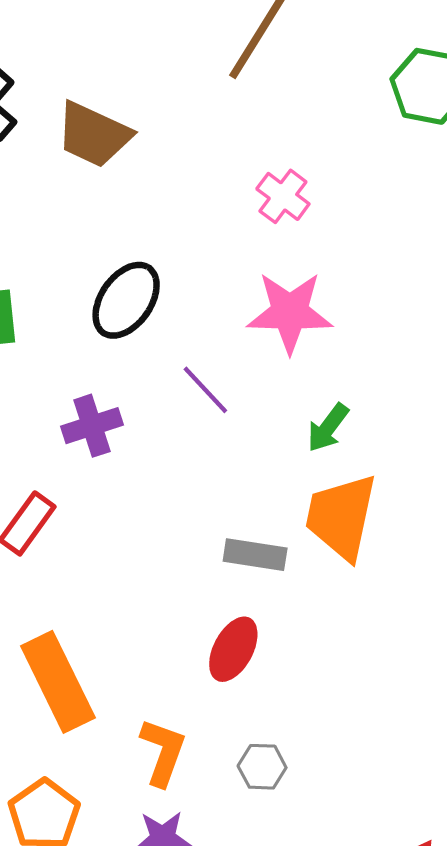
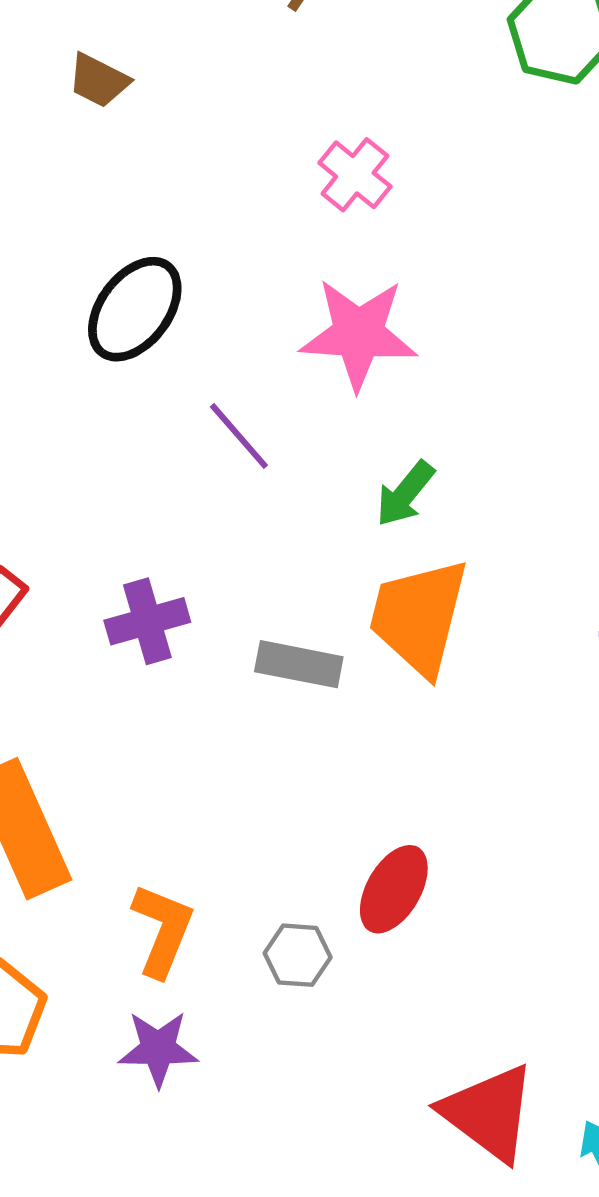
brown trapezoid: (94, 135) -> (99, 80), size x0.6
purple cross: (92, 426) -> (147, 621), moved
red ellipse: (233, 649) -> (394, 889), moved

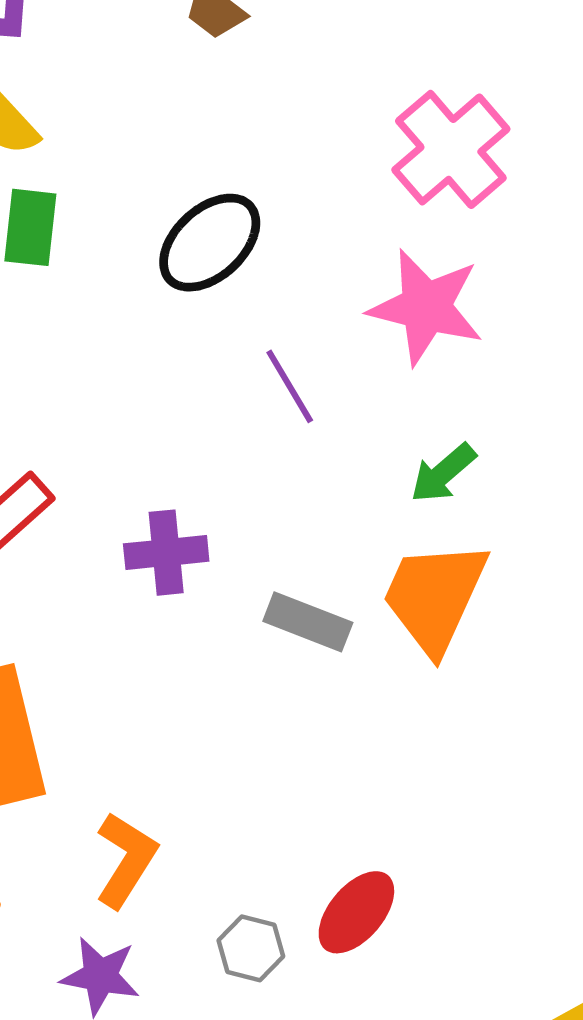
pink cross: (355, 175) -> (451, 149), size x1.6
red ellipse: (394, 889) -> (356, 912), moved
gray hexagon: (298, 955) -> (251, 948), moved

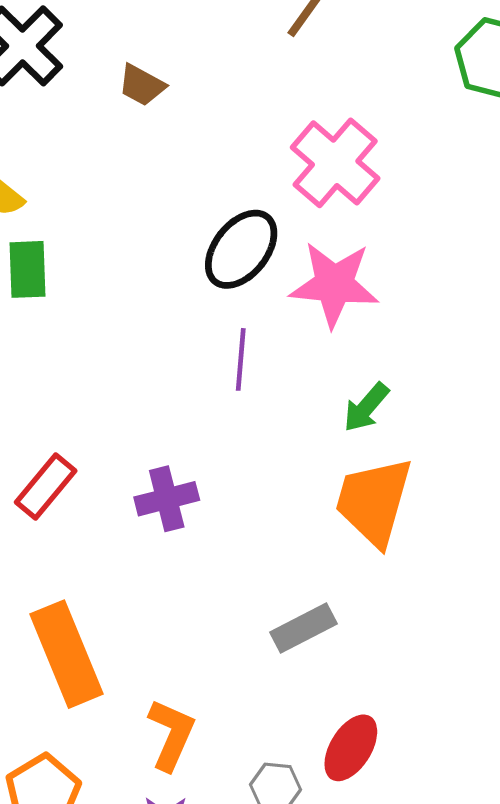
black ellipse: (210, 243) -> (241, 249), moved
purple line: (290, 386) -> (241, 359), turned 44
gray rectangle: (308, 622) -> (303, 628), moved, turned -40

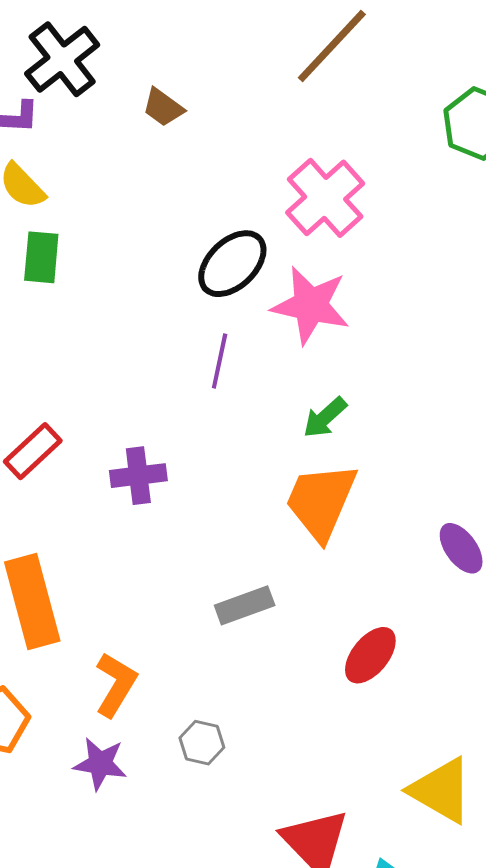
red ellipse: (351, 748) -> (370, 655), moved

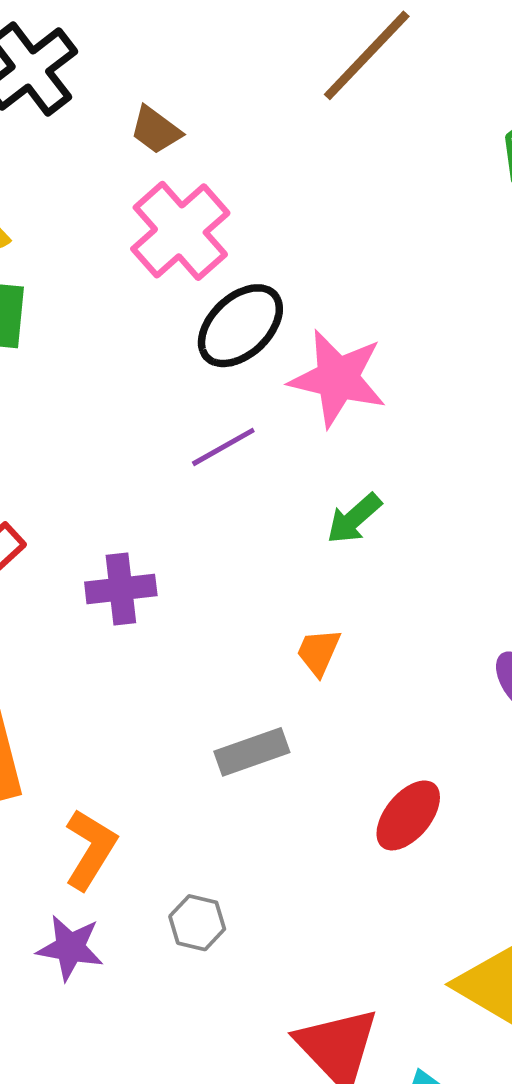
pink cross: (325, 198) -> (180, 231), moved
purple line: (220, 361) -> (223, 447), turned 48
orange trapezoid: (321, 501) -> (319, 652), moved, size x0.5

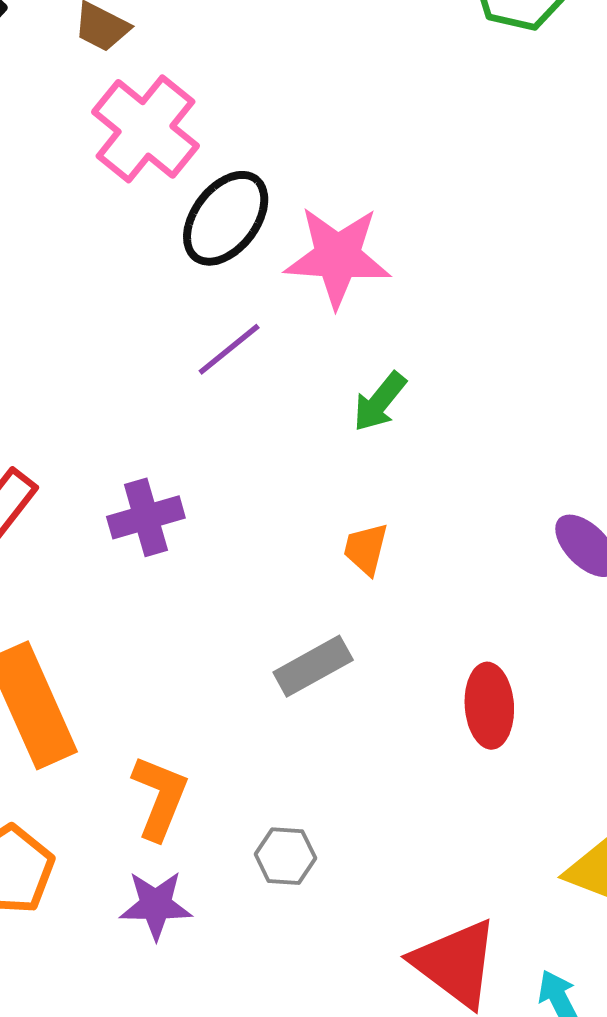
red ellipse: (408, 815) -> (489, 706), turned -34

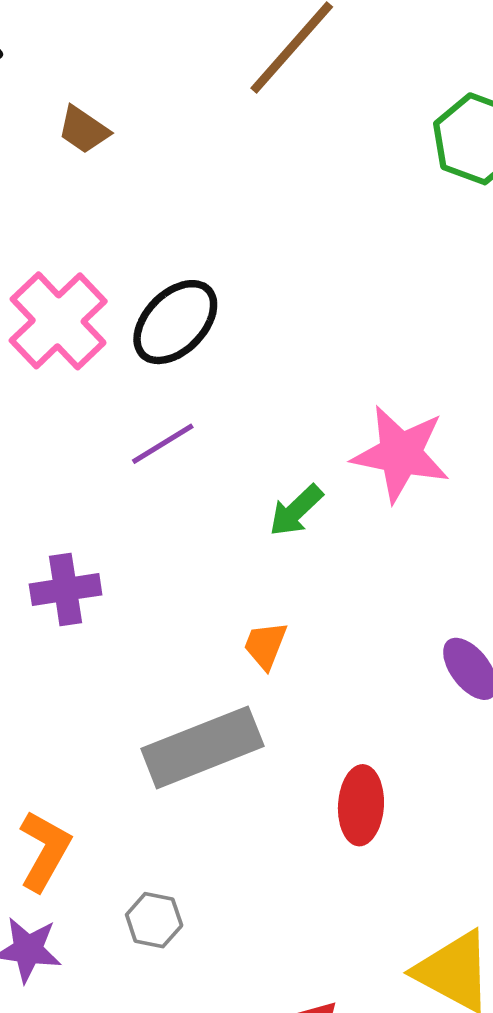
pink cross: (145, 129) -> (58, 321), moved
pink star: (338, 257) -> (401, 454), moved
gray rectangle: (313, 666) -> (202, 747), size x1.6

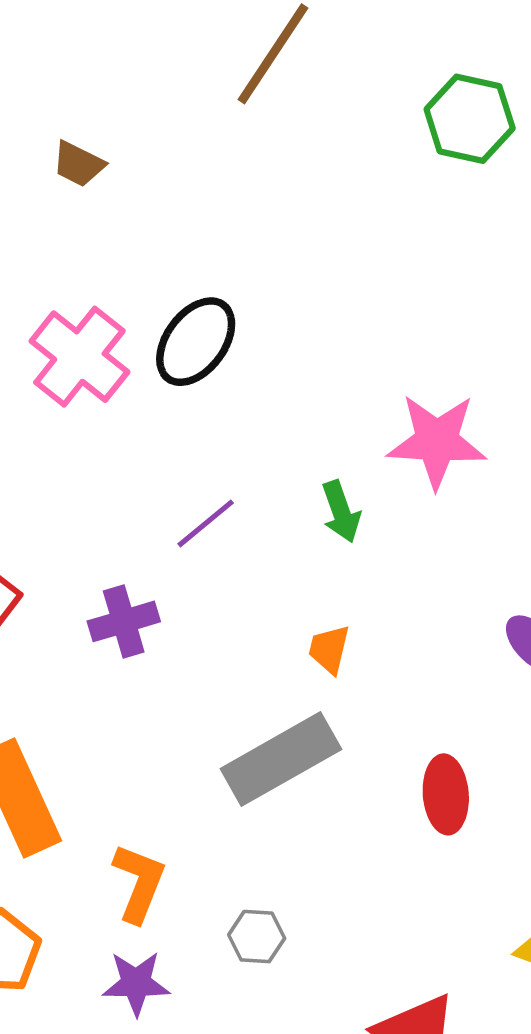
purple line: (163, 444) -> (206, 523), moved
green arrow: (296, 511) -> (341, 512), turned -58

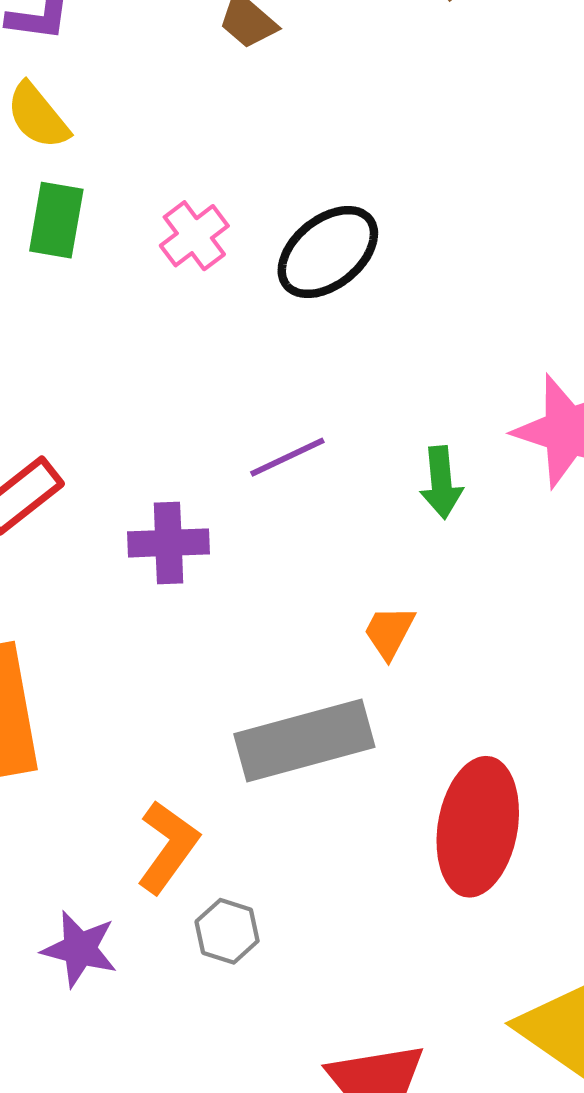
pink cross: (79, 357) -> (194, 236), size x0.6
red ellipse: (446, 794) -> (478, 827), size x1.5
orange L-shape: (139, 883) -> (168, 847), moved

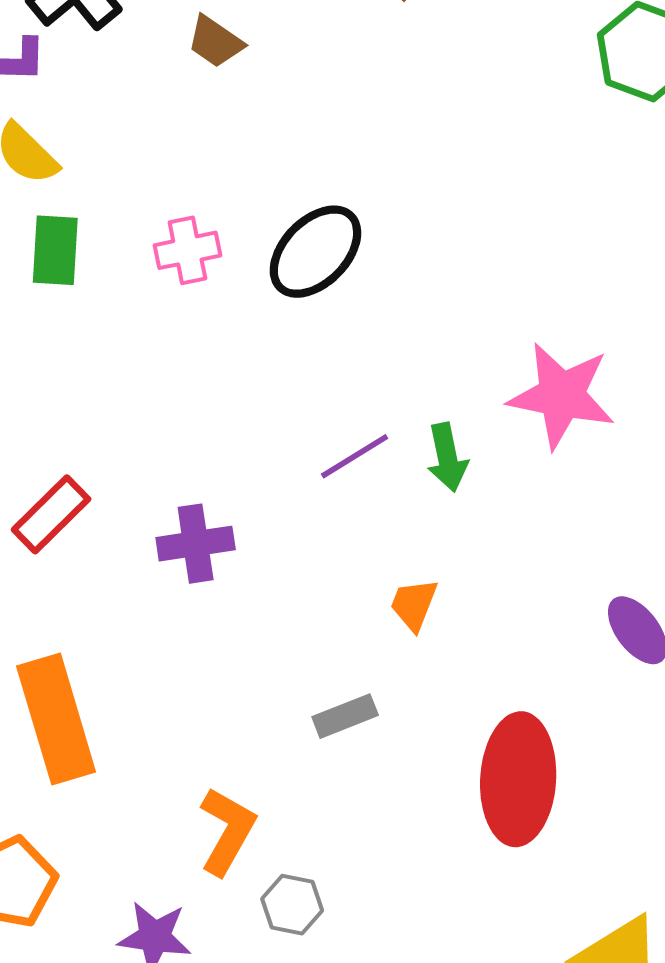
pink cross: (194, 236) -> (187, 250), turned 32
purple line: (287, 457) -> (355, 456), moved
gray rectangle: (304, 741) -> (345, 716), size x0.5

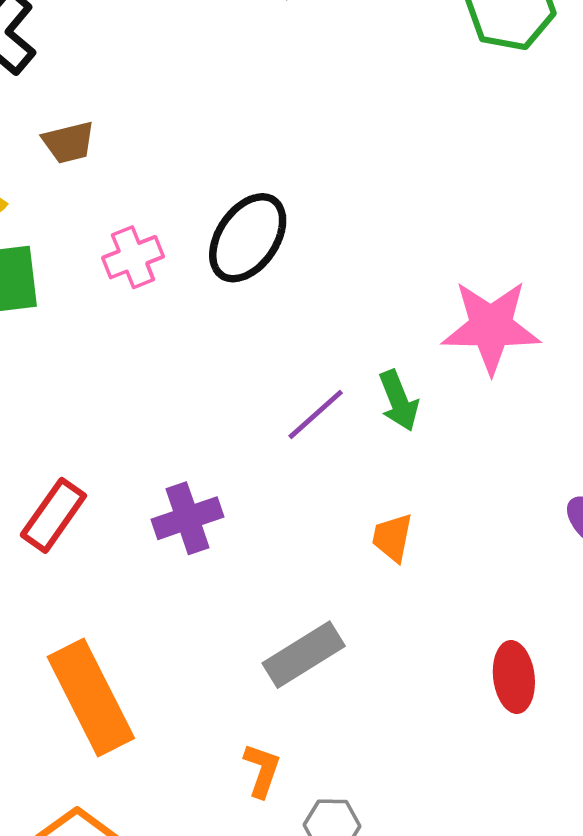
brown trapezoid: (215, 42) -> (69, 142), moved, turned -38
gray rectangle: (345, 716) -> (304, 655), moved, size x1.4
red ellipse: (518, 779) -> (514, 677), size x0.6
orange L-shape: (227, 831) -> (262, 770), size x0.7

